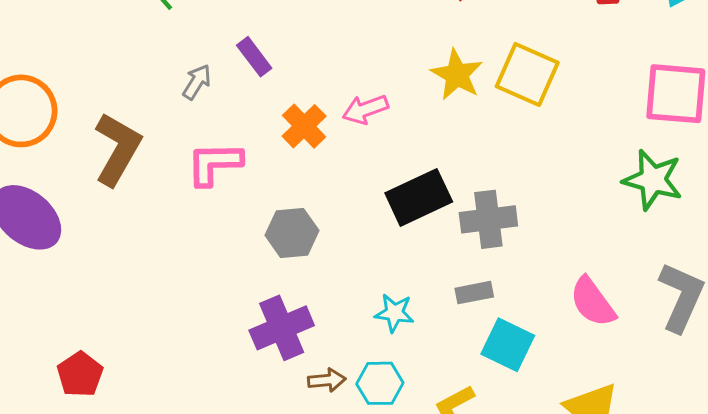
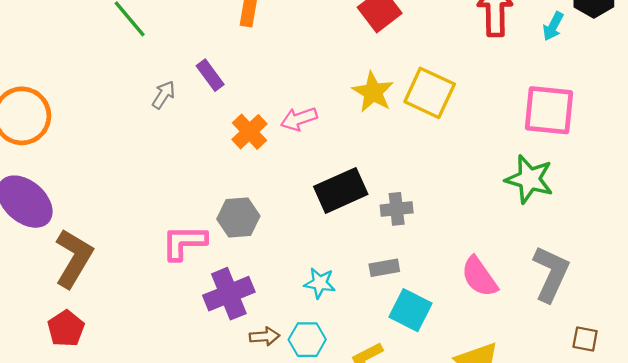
brown L-shape: (117, 149) -> (74, 258), moved
pink L-shape: (214, 164) -> (184, 242), moved
gray cross: (488, 219) -> (397, 209), size x0.7

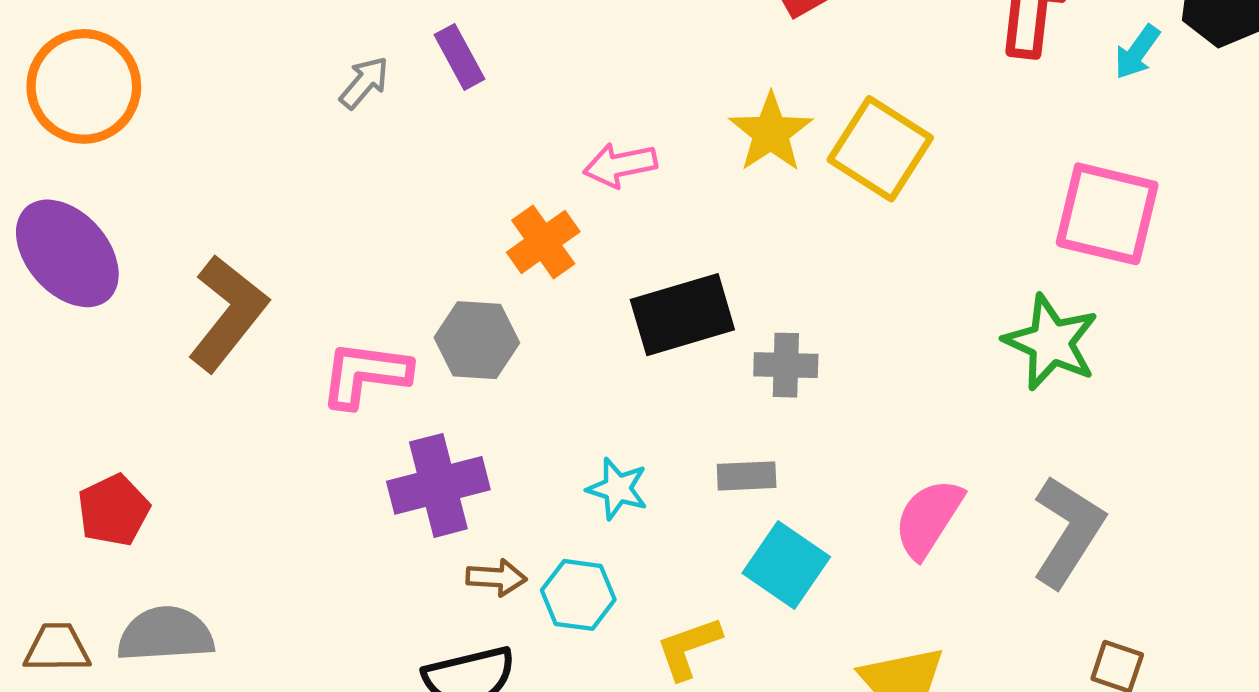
orange cross: (249, 132) -> (543, 242), moved
brown L-shape: (74, 258) -> (228, 313), moved
pink semicircle: (479, 277) -> (928, 518), turned 60

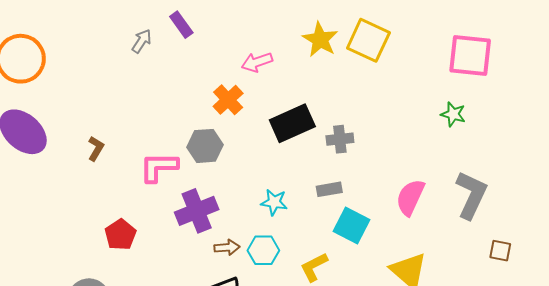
brown L-shape: (228, 313) -> (96, 148), size x0.5
green star: (1051, 342) -> (453, 114), size x0.6
red pentagon: (114, 510) -> (120, 235), moved

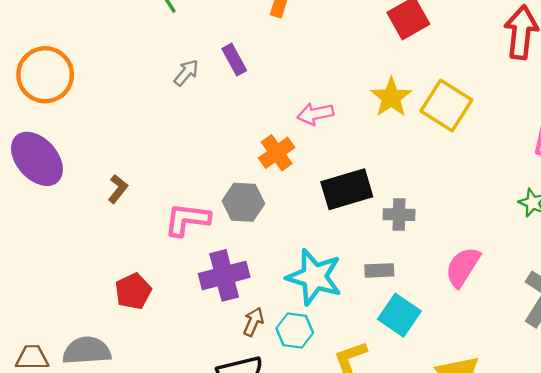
pink semicircle: (410, 197) -> (463, 267), moved
cyan star: (274, 202) -> (314, 277), size x1.8
brown arrow: (227, 247) -> (253, 322), turned -70

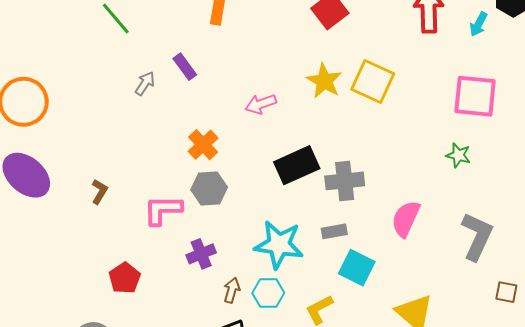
orange cross: (277, 153) -> (203, 145), moved
gray cross: (399, 215) -> (345, 181), size x1.4
purple cross: (224, 275) -> (201, 254), size x0.7

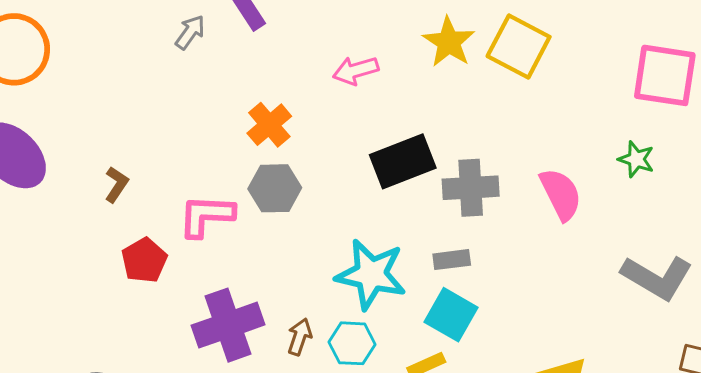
pink semicircle: (406, 219) -> (561, 194), moved, turned 126
gray L-shape: (477, 236) -> (657, 277), turned 93
purple cross: (201, 254) -> (228, 325), moved, size x1.6
cyan square: (357, 268) -> (451, 315), moved
red pentagon: (125, 278) -> (144, 260), moved

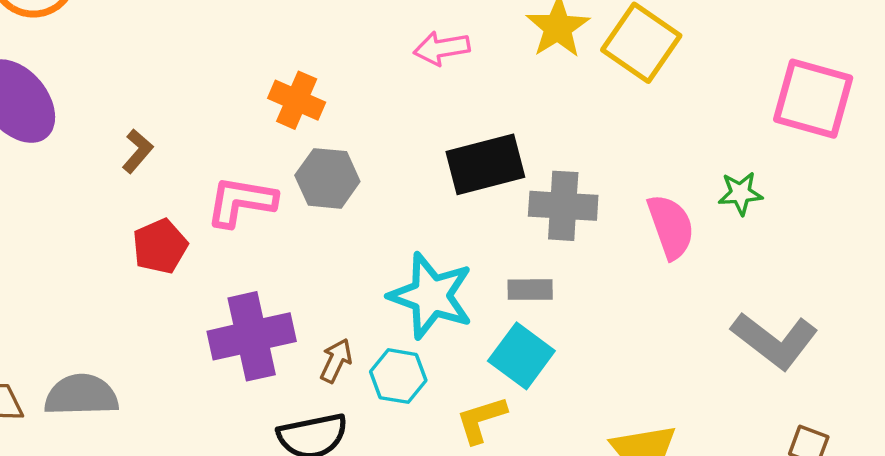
orange cross: (269, 125) -> (297, 100), moved, turned -33
green star: (636, 159) -> (740, 193), moved, turned -30

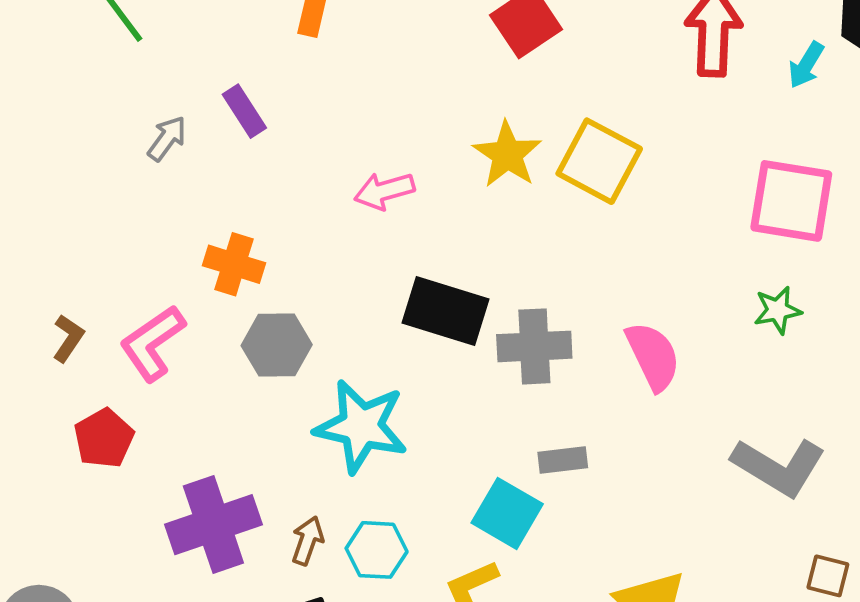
black rectangle: (485, 164) -> (445, 311), turned 38
green star: (740, 193) -> (778, 310), moved
pink L-shape: (241, 202) -> (152, 343), moved, turned -38
gray rectangle: (530, 290) -> (563, 460), moved
cyan star: (431, 296) -> (361, 426), moved

